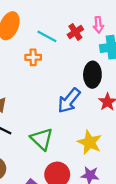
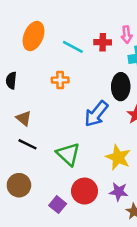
red cross: (75, 32) -> (103, 42), turned 35
orange cross: (33, 57) -> (60, 80), moved

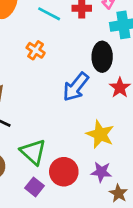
orange cross: (60, 80) -> (36, 50), turned 35
green triangle: (68, 154) -> (33, 152), moved

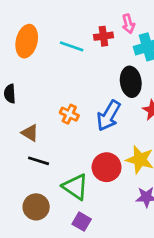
orange cross: (36, 50) -> (69, 114), moved
red circle: (64, 172) -> (107, 167), moved

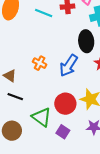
purple square: (82, 222) -> (63, 132), moved

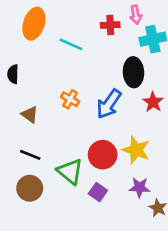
cyan line: (44, 13) -> (71, 44), moved
black line: (15, 97) -> (30, 155), moved

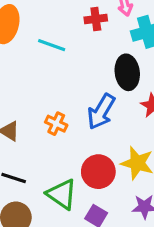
orange cross: (70, 99) -> (56, 124), moved

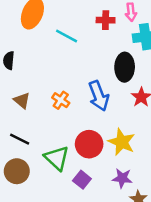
blue arrow: (101, 112) -> (99, 96), turned -60

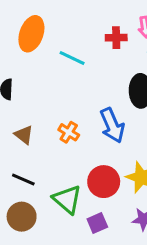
purple square: (82, 180) -> (97, 223), turned 30

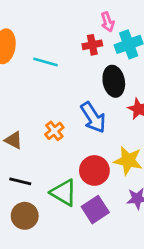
red cross: (116, 38) -> (92, 45), moved
orange cross: (69, 132) -> (54, 131), turned 30
purple square: (97, 223) -> (95, 210), size x1.4

